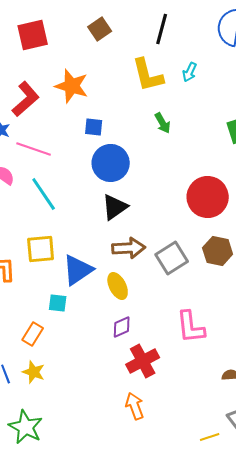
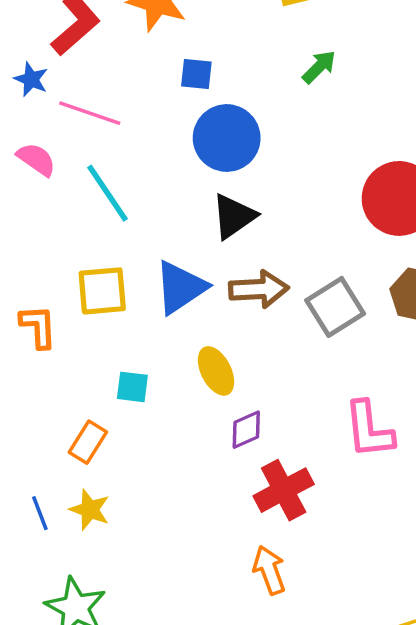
green arrow: (163, 123) -> (319, 67), turned -105
blue triangle: (78, 270) -> (180, 287), moved
yellow ellipse: (118, 286) -> (216, 371), moved

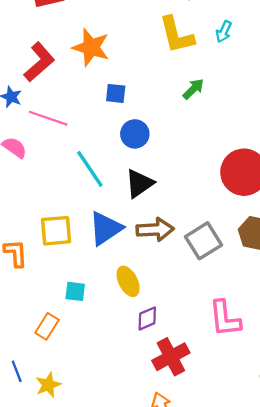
blue circle: (227, 138) -> (135, 134), size x0.7
cyan line: (108, 193) -> (90, 169), moved
yellow star: (90, 510) -> (48, 385), moved, turned 30

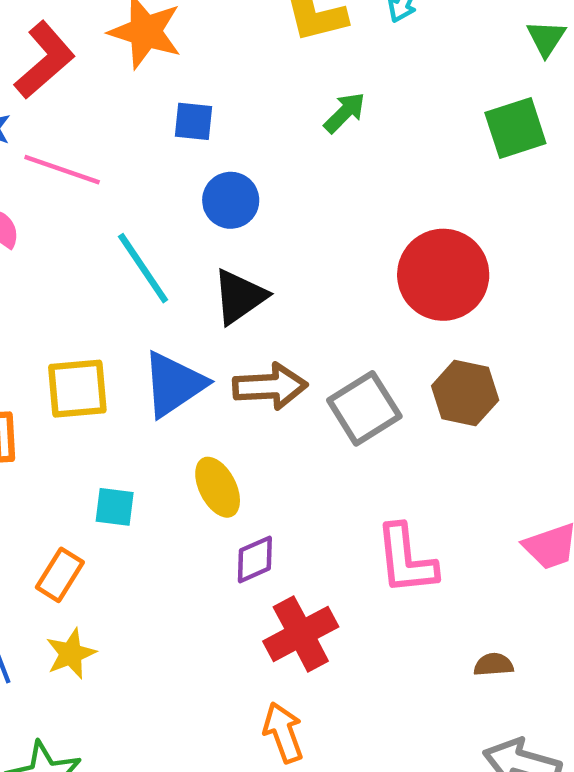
yellow star: (48, 385) -> (71, 654), moved

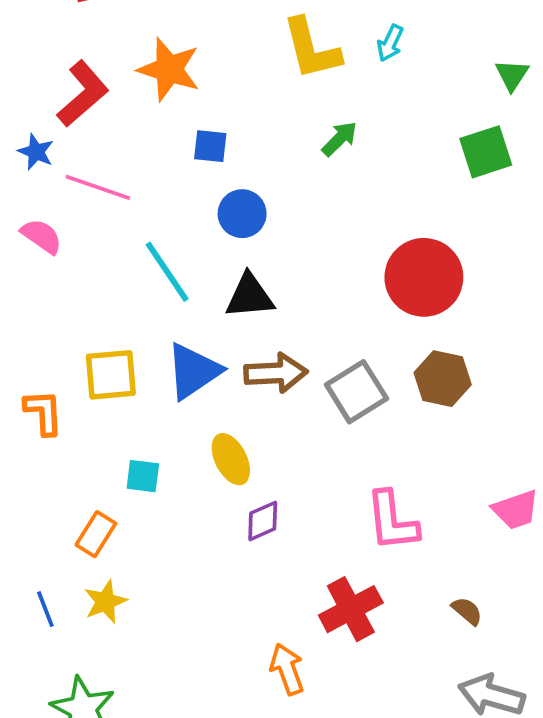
black triangle: (239, 297) -> (250, 296), turned 30
red cross: (301, 634) -> (351, 609), moved
brown semicircle: (494, 665) -> (467, 611), turned 44

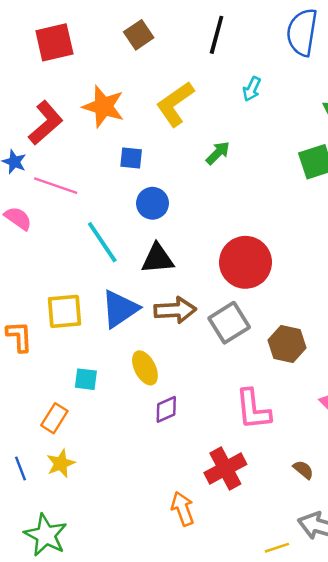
yellow L-shape: (311, 49) -> (175, 104), moved, turned 69
red circle: (424, 277) -> (246, 262), moved
brown hexagon: (443, 379) -> (287, 344), moved

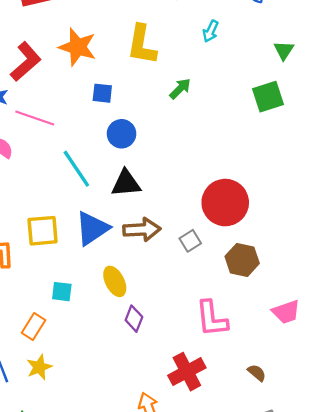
yellow L-shape: (175, 104) -> (142, 45), turned -45
red circle: (246, 262) -> (225, 203), moved
gray square: (229, 323) -> (190, 241), size x0.6
purple diamond: (166, 409) -> (134, 319), turned -45

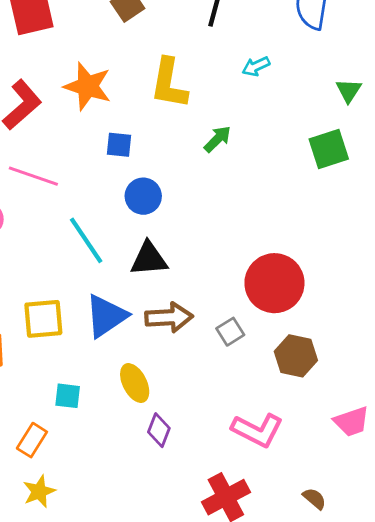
cyan arrow: (211, 31) -> (256, 66), turned 40
pink L-shape: (212, 319) -> (257, 430), turned -57

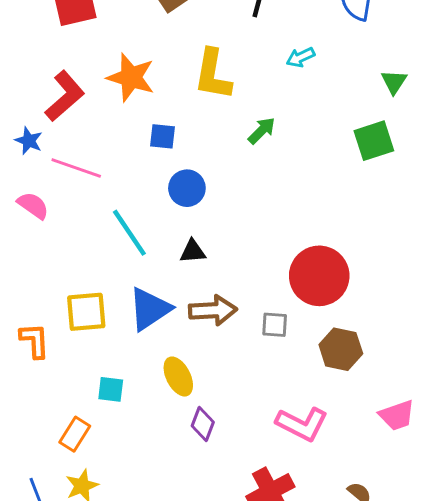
black triangle: (149, 259) -> (193, 251), size x0.7
gray square: (230, 332) -> (275, 325), turned 36

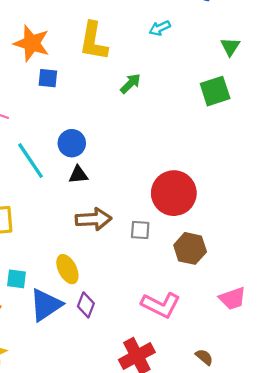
blue square: (162, 136) -> (48, 78), moved
blue circle: (187, 188) -> (72, 143), moved
blue triangle: (150, 309) -> (46, 305), moved

